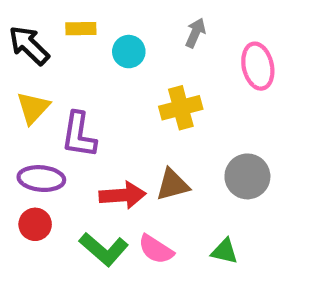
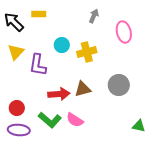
cyan circle: (129, 52) -> (62, 45), moved
purple ellipse: (41, 179) -> (19, 130), moved
green triangle: (225, 251) -> (139, 126), moved

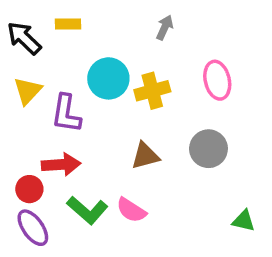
pink ellipse: (124, 32) -> (217, 80), moved
cyan circle: (62, 45) -> (108, 78), size x1.5
red arrow: (59, 94) -> (61, 164), moved
purple ellipse: (19, 130) -> (33, 228), turned 50

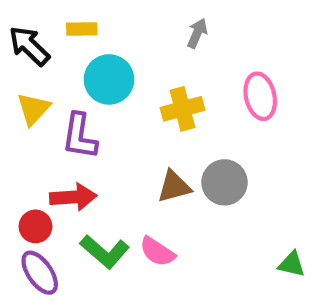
cyan circle: (108, 78) -> (109, 79), moved
gray circle: (208, 149) -> (224, 182), moved

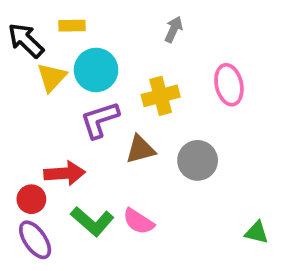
yellow triangle: (33, 109) -> (52, 77), moved
purple L-shape: (80, 136) -> (100, 120), moved, turned 63
brown triangle: (174, 187) -> (140, 149), moved

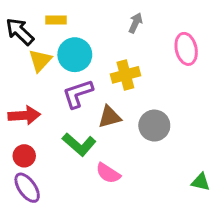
pink ellipse: (229, 85) -> (186, 49), moved
red arrow: (65, 173) -> (24, 115), moved
green L-shape: (92, 221) -> (79, 144), moved

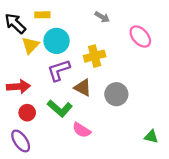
gray arrow: (136, 23) -> (102, 17), turned 96
pink ellipse: (186, 49) -> (140, 37), turned -30
brown triangle: (110, 117) -> (83, 88), turned 42
red circle: (24, 156) -> (27, 113), moved

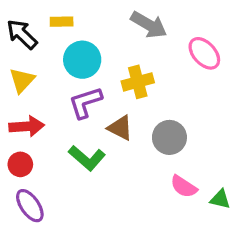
gray arrow: (102, 17) -> (149, 25), size x1.6
yellow triangle: (30, 45) -> (22, 80), moved
red circle: (27, 113) -> (20, 164), moved
pink semicircle: (82, 130) -> (184, 187), moved

